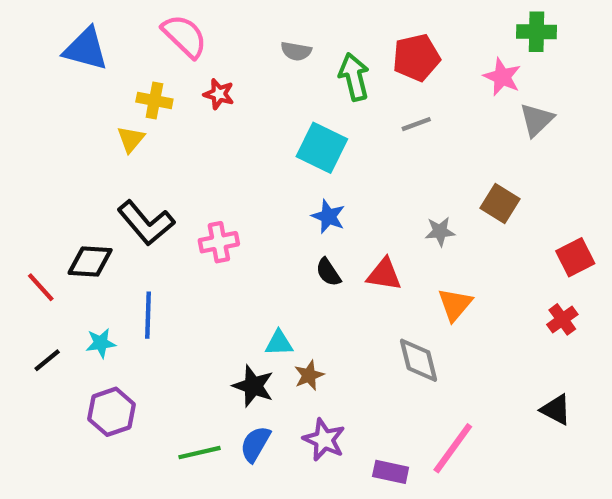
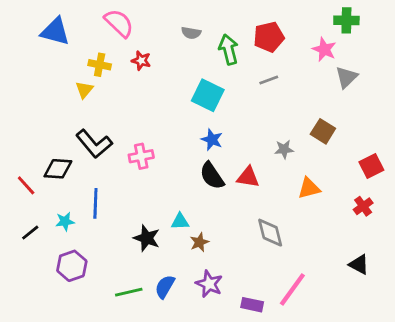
black semicircle: (328, 272) -> (212, 176), size x1.5
orange triangle: (455, 304) -> (309, 188), moved, turned 35
black star: (253, 386) -> (147, 238), moved

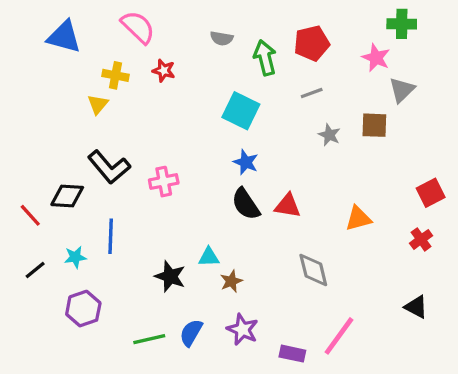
brown square: (323, 131) -> (374, 125), moved, turned -30
gray star: (284, 149) -> (329, 135), moved, turned 30

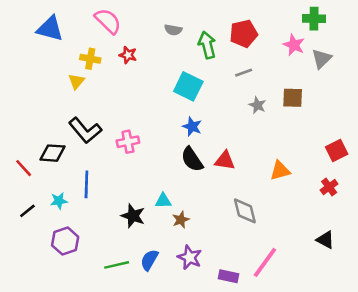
gray triangle: (402, 90) -> (322, 59), moved

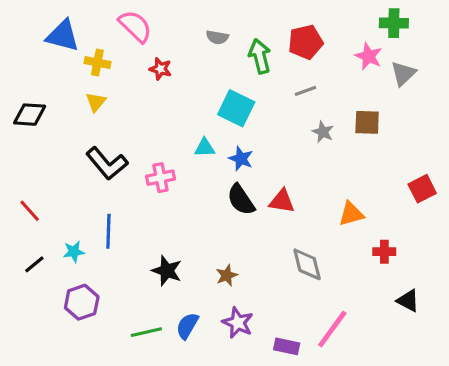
yellow cross: (90, 59) -> (97, 63), moved
black diamond: (53, 153) -> (30, 115), moved
red cross: (329, 187) -> (384, 252), moved, turned 36
cyan triangle: (163, 201) -> (205, 148), moved

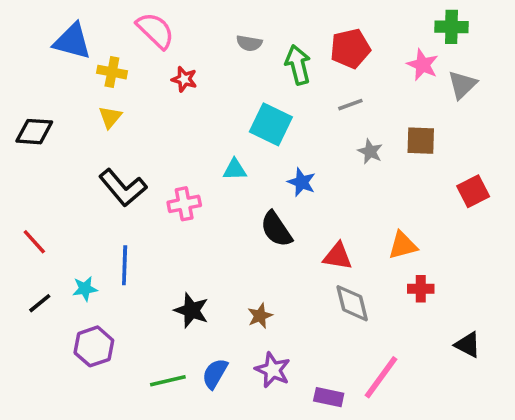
blue star: (241, 159) -> (302, 182), moved
red square: (422, 189) -> (473, 191), moved
red triangle: (282, 201) -> (338, 256), moved
red cross: (384, 252) -> (421, 289), moved

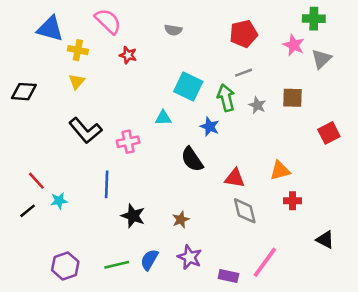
green arrow: (298, 65) -> (226, 98), moved
red line: (34, 242) -> (36, 181), moved
blue line: (125, 265) -> (107, 184), moved
purple hexagon: (94, 346) -> (65, 266), moved

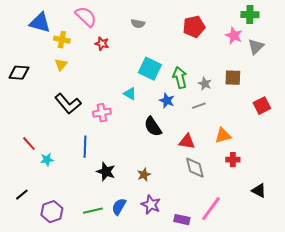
gray line: (244, 73) -> (199, 106), moved
cyan triangle: (163, 118) -> (130, 94), turned 32
black line: (28, 211) -> (22, 195), moved

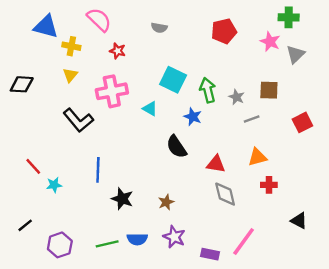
gray line: (199, 106) -> (252, 119), moved
pink cross: (102, 113) -> (112, 91), moved, size x1.5
blue semicircle: (119, 207) -> (137, 239), turned -120

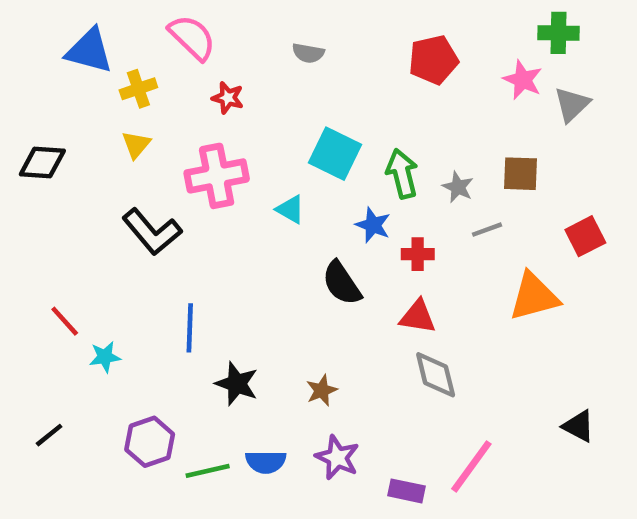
yellow cross: (71, 46) -> (138, 89), turned -30
orange triangle: (257, 157) -> (534, 297), moved, size x1.4
red cross: (269, 185) -> (418, 254), moved
purple hexagon: (60, 245) -> (150, 442), moved

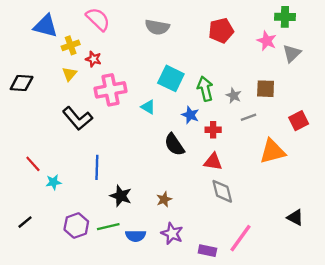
gray semicircle: (308, 53) -> (157, 27), size x1.5
red star: (228, 98) -> (93, 59), moved
green line: (208, 471) -> (108, 227), moved

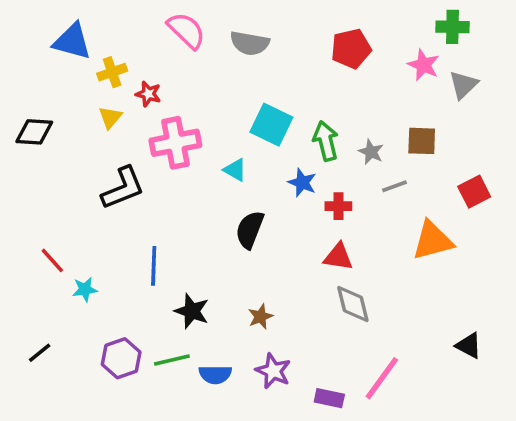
pink semicircle: (98, 19) -> (186, 30), moved
black L-shape: (77, 118) -> (123, 188), turned -72
black semicircle: (174, 145) -> (250, 230), moved, turned 55

